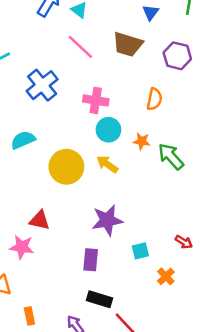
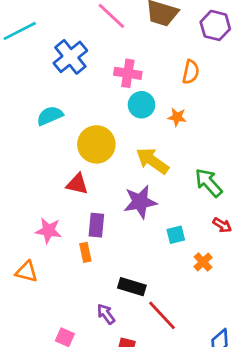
green arrow: (171, 157) -> (208, 183), moved
yellow arrow: (107, 164) -> (152, 161), moved, size x1.4
red triangle: (40, 220) -> (77, 184), moved
purple rectangle: (91, 260) -> (96, 225), moved
orange rectangle: (29, 316) -> (85, 252), moved

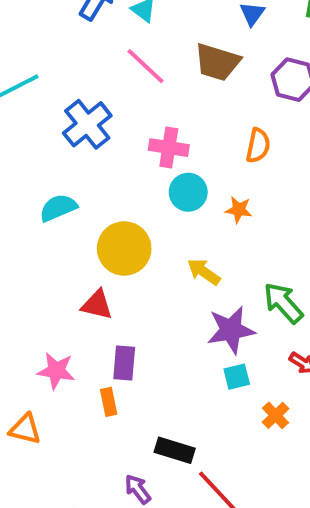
yellow arrow: (152, 161) -> (204, 272), size x0.7
purple star: (140, 202) -> (231, 330), moved

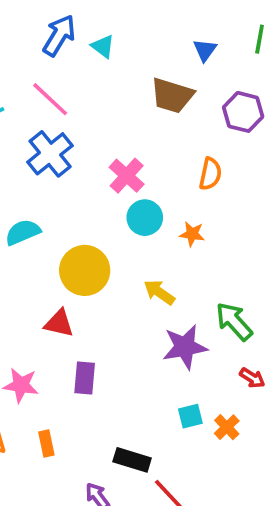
pink line: (145, 66) -> (50, 99), moved
pink cross: (169, 148) -> (127, 176), turned 33
cyan square: (237, 377) -> (190, 416), moved
orange rectangle: (109, 402) -> (46, 443), moved

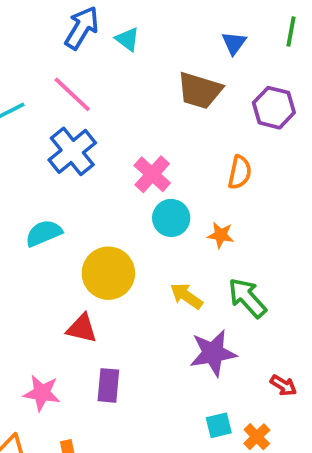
green arrow: (234, 321) -> (247, 298), moved

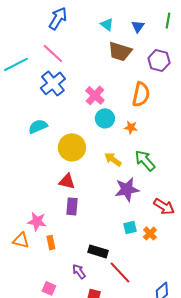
cyan triangle: (127, 39) -> (107, 24), moved
orange semicircle: (240, 172) -> (141, 94), size x1.4
red triangle: (82, 328) -> (67, 181), moved
red arrow: (283, 385) -> (164, 206), size x1.5
pink star: (42, 393) -> (37, 221), moved

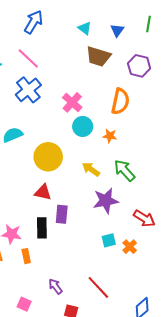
purple rectangle: (72, 206) -> (62, 214), moved
black rectangle: (98, 251) -> (42, 228), moved, turned 72

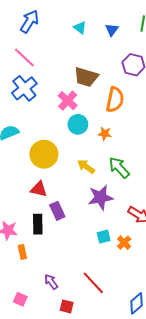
brown trapezoid: (98, 56) -> (86, 77), moved
purple rectangle: (62, 214) -> (57, 211), turned -30

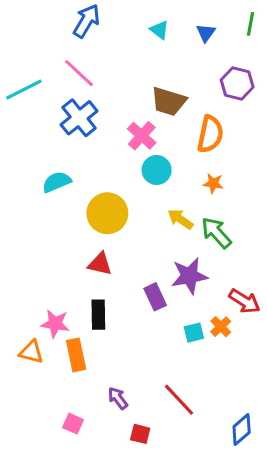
orange star: (105, 134) -> (213, 183), moved
yellow arrow: (86, 167) -> (180, 219), moved
purple rectangle: (57, 211) -> (155, 297), moved
orange cross: (124, 243) -> (221, 327), moved
orange rectangle: (22, 252) -> (76, 355), size x1.5

